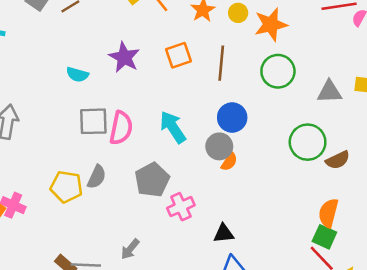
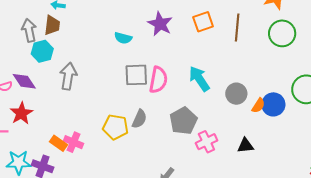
blue circle: (232, 118) -> (273, 104), moved
orange semicircle: (229, 162) -> (258, 106), moved
black triangle: (224, 233) -> (246, 146), moved

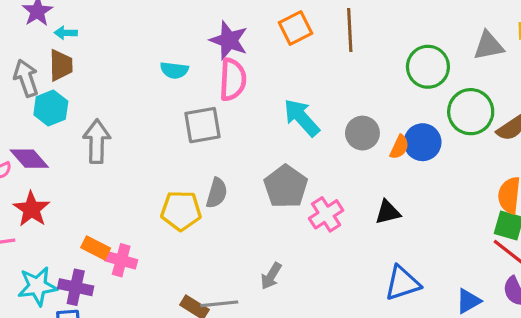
green circle: (282, 33) -> (428, 67), moved
pink semicircle: (158, 80) -> (233, 80), moved
pink cross: (73, 142) -> (121, 260), moved

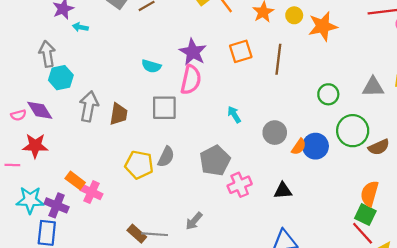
brown trapezoid: (61, 65) -> (119, 114), moved
green circle: (428, 67) -> (328, 94), size x0.7
cyan arrow: (302, 118) -> (234, 115), size x0.6
red star: (31, 209) -> (35, 146), turned 30

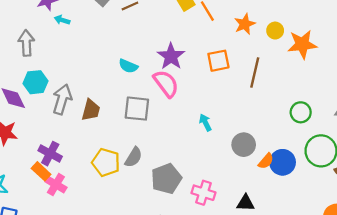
cyan hexagon: (61, 78) -> (35, 82), moved
pink semicircle: (191, 80) -> (166, 84), turned -56
gray pentagon: (215, 161) -> (166, 179), moved
pink cross: (240, 185) -> (203, 193), turned 35
purple cross: (57, 205) -> (50, 154), moved

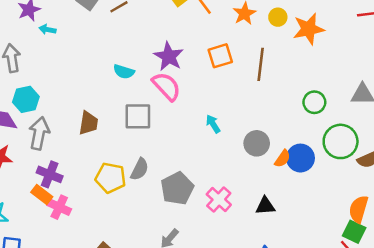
gray arrow: (62, 99) -> (39, 133), moved
pink cross: (203, 193) -> (219, 199), turned 30

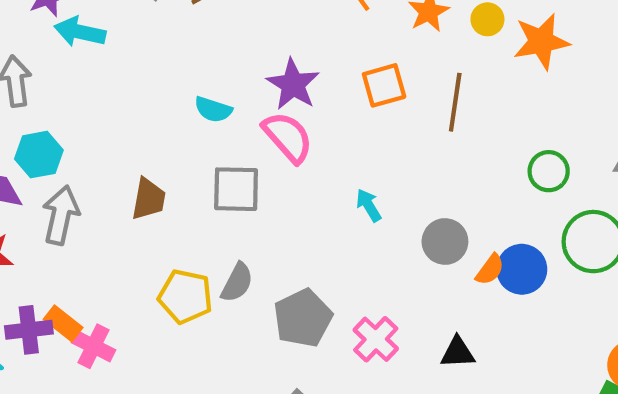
cyan arrow: (47, 29) -> (80, 32), size x1.6
purple cross: (50, 174) -> (29, 330), moved, turned -30

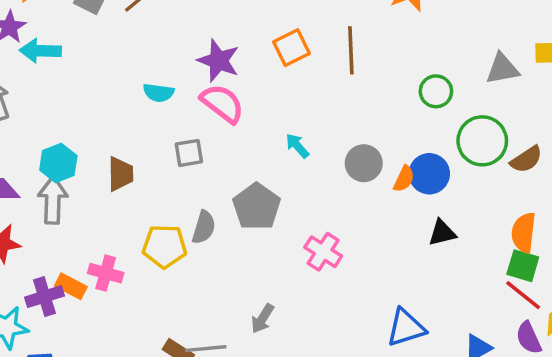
cyan hexagon: (39, 155) -> (58, 163), moved
gray square: (236, 189) -> (189, 153), size x0.7
gray pentagon: (303, 318) -> (257, 207), moved
pink cross: (94, 346) -> (106, 273), moved
black triangle: (458, 352) -> (442, 233), moved

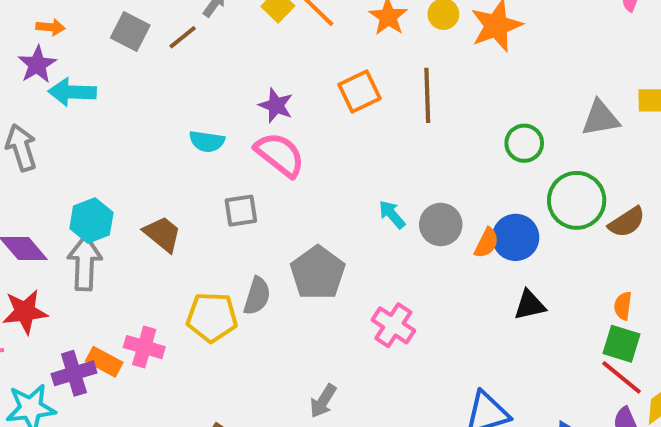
purple star: (219, 61) -> (276, 105), size x0.7
cyan arrow: (297, 146) -> (392, 214), moved
brown trapezoid: (120, 174) -> (162, 234), turned -51
orange semicircle: (524, 233) -> (623, 306), size x0.6

